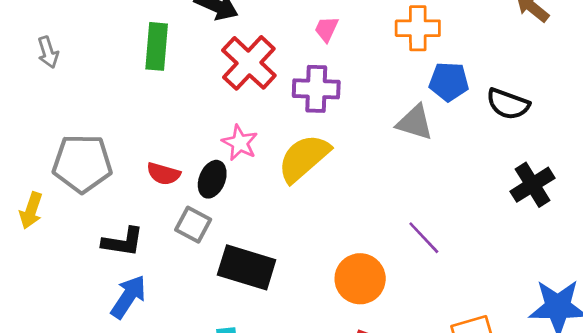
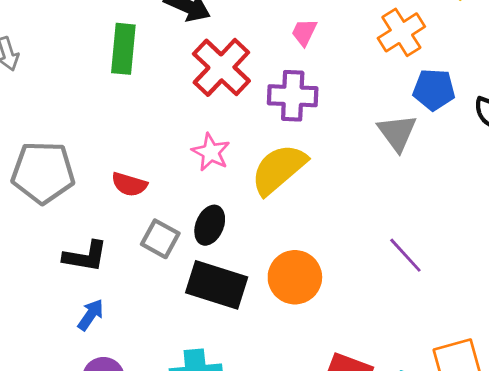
orange cross: (418, 28) -> (401, 32), turned -33
gray triangle: (415, 123) -> (397, 133), turned 36
black ellipse: (212, 179) -> (210, 225), moved
orange circle: (360, 279) -> (295, 277), moved
blue arrow: (128, 297) -> (91, 315), size x0.7

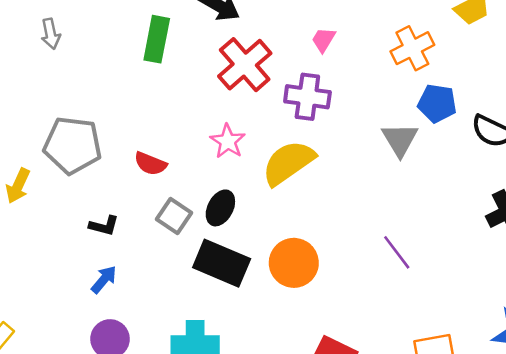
black L-shape: (85, 256) -> (104, 226), size x0.7

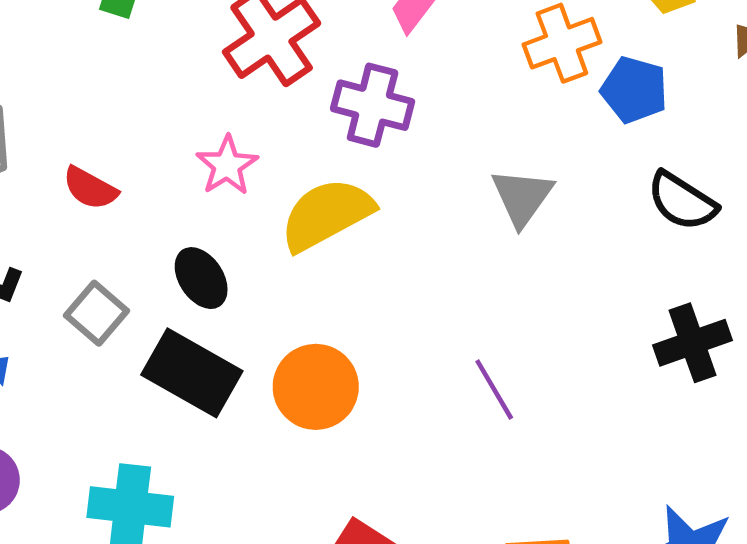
blue pentagon: (437, 103) -> (634, 90), moved
black ellipse: (220, 208) -> (201, 278), turned -68
gray square: (174, 216) -> (97, 313), moved

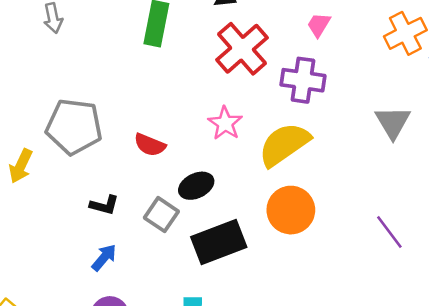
black ellipse: (201, 278) -> (196, 186), moved, turned -76
black rectangle: (192, 373) -> (219, 242), turned -44
orange circle: (316, 387) -> (291, 210), moved

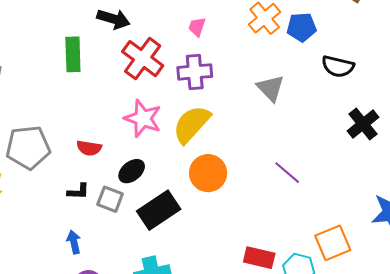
pink star: (225, 123) -> (143, 118), size x1.4
black L-shape: (104, 205) -> (78, 191), moved
blue arrow: (104, 257) -> (74, 242), turned -40

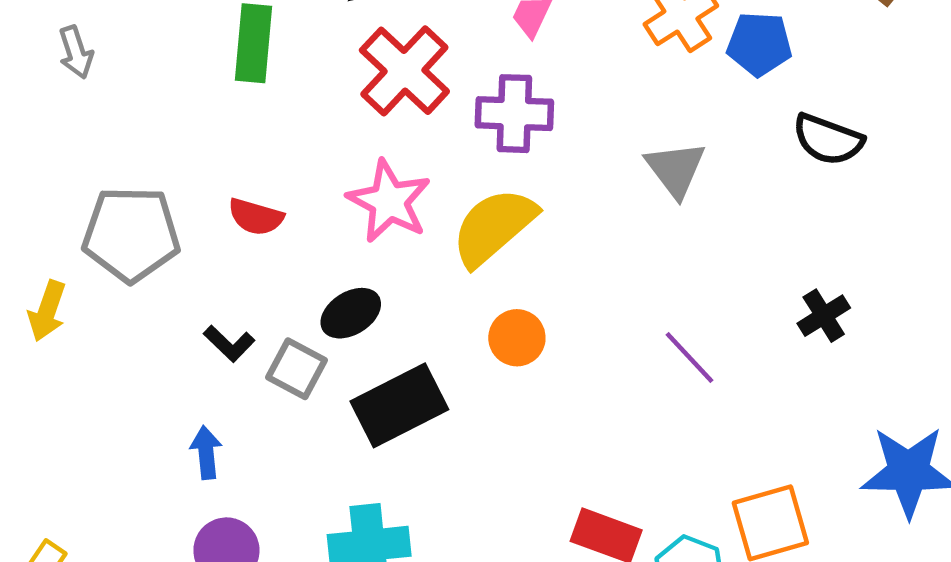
black cross: (363, 124) -> (824, 316), moved, size x0.7
red semicircle: (89, 148) -> (256, 217), moved
orange circle: (208, 173) -> (517, 338), size x0.7
black L-shape: (78, 191) -> (229, 344), turned 35

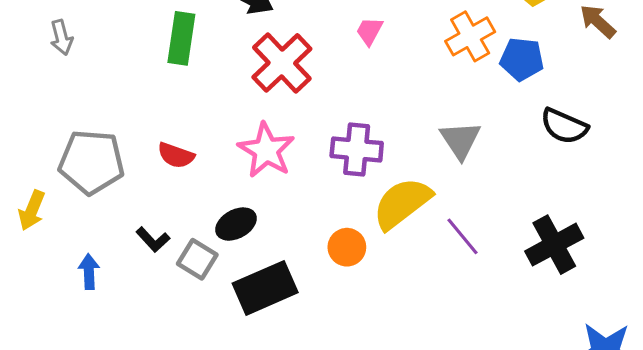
purple cross: (514, 114) -> (357, 150), moved
yellow semicircle: (494, 227) -> (402, 203), moved
black cross: (824, 316) -> (554, 245), size x1.6
purple line: (689, 358) -> (463, 236), moved
blue arrow: (206, 452) -> (89, 272), moved

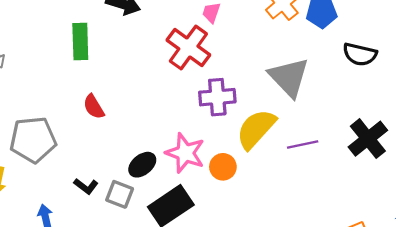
red cross: (282, 63) -> (188, 48), moved
gray triangle: (460, 140) -> (289, 77), size x1.4
pink star: (266, 150) -> (185, 153), moved
red semicircle: (176, 155) -> (94, 107), moved, turned 50
purple line: (463, 236) -> (303, 144), turned -52

